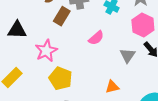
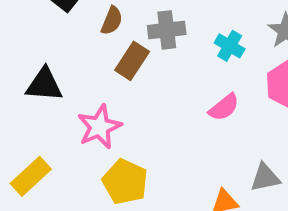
pink semicircle: (96, 38) -> (224, 107), moved
gray triangle: (128, 55) -> (265, 178), moved, turned 42

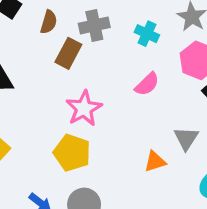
pink star: (99, 127) -> (84, 108), moved
gray triangle: (265, 178) -> (186, 138), turned -40

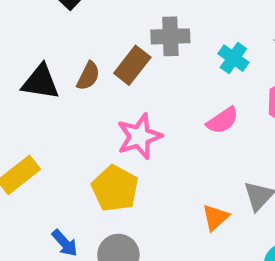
brown semicircle: (49, 22) -> (88, 76), moved
orange triangle: (155, 161) -> (215, 217), turned -35

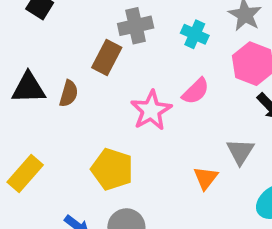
brown semicircle: (88, 76) -> (69, 94), moved
pink star: (139, 136) -> (151, 110), moved

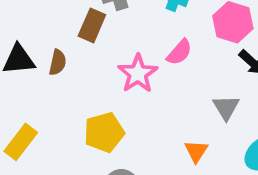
yellow pentagon: (112, 169) -> (104, 132), turned -30
orange triangle: (206, 178) -> (196, 151), moved

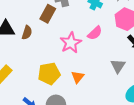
orange triangle: (196, 151) -> (78, 77), moved

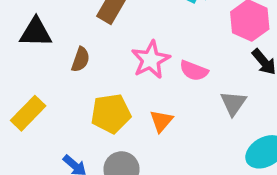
brown semicircle: (27, 33) -> (81, 59), moved
pink semicircle: (95, 33) -> (194, 71), moved, turned 63

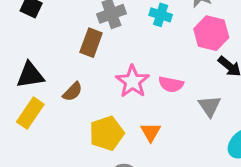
brown semicircle: (81, 59) -> (73, 92), turned 35
yellow rectangle: (28, 113) -> (30, 113), moved

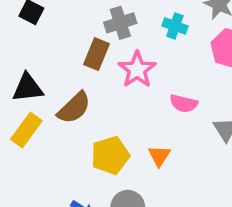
pink star: (132, 81) -> (137, 70), moved
brown semicircle: (73, 92) -> (74, 108), size x1.5

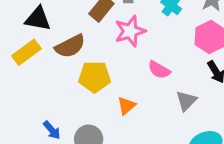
yellow pentagon: (110, 155) -> (95, 77), moved

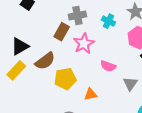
black triangle: (38, 19) -> (20, 46), turned -30
orange triangle: (127, 106) -> (91, 94), turned 40

